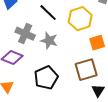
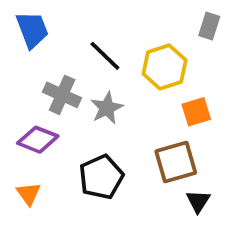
gray star: (49, 41) -> (107, 108), turned 30

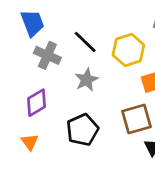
gray cross: (62, 95) -> (47, 55), moved
purple diamond: (38, 140) -> (36, 103), turned -52

